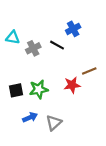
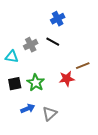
blue cross: (73, 29) -> (58, 19), moved
cyan triangle: (13, 38) -> (12, 57), moved
green star: (39, 89) -> (36, 83), turned -30

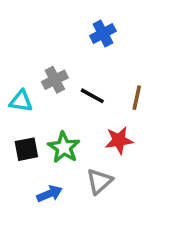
black line: (53, 42) -> (92, 96), moved
brown line: (83, 66) -> (137, 98), moved, turned -56
gray triangle: (50, 114) -> (99, 181), moved

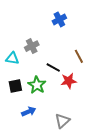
black line: (92, 96) -> (53, 68), moved
brown line: (137, 98) -> (79, 56), turned -40
gray triangle: (99, 181) -> (62, 121), moved

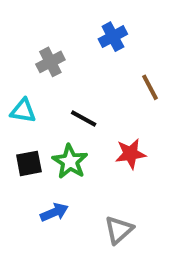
gray cross: (32, 46) -> (50, 62), moved
brown line: (79, 56) -> (150, 87), moved
black line: (53, 68) -> (84, 119), moved

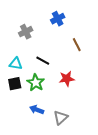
cyan triangle: (23, 111) -> (16, 64), moved
blue arrow: (54, 212) -> (37, 110), moved, turned -136

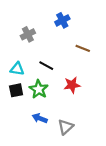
brown line: (77, 45) -> (83, 48), turned -40

